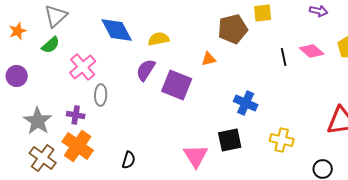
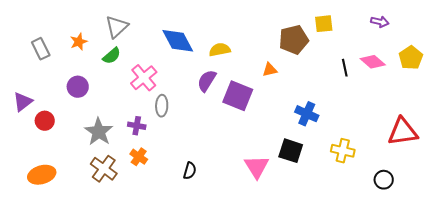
black square: (230, 140) -> (291, 151), turned 30
orange cross: (78, 146) -> (139, 157), size x0.6

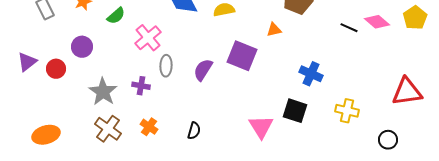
black line: (345, 68) -> (349, 28), turned -54
purple semicircle: (207, 81) -> (203, 70), moved
red circle: (45, 121) -> (56, 69), moved
orange cross: (139, 157) -> (149, 127), moved

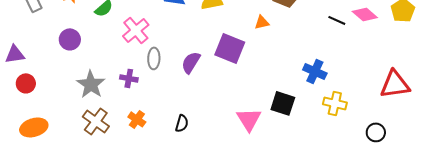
purple triangle: (27, 62) -> (15, 54), turned 30
red circle: (56, 69) -> (26, 83), moved
blue cross: (311, 74) -> (315, 71), moved

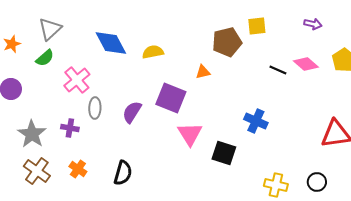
yellow cross: (335, 103) -> (276, 185), moved
pink triangle: (249, 119) -> (190, 134), moved
black semicircle: (182, 123) -> (123, 173), size x1.4

